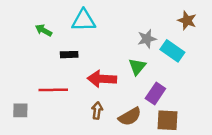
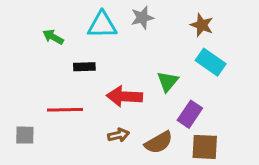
brown star: (187, 21) -> (202, 25), moved
gray star: (147, 39) -> (142, 18), moved
brown arrow: (97, 110) -> (119, 135), turned 70

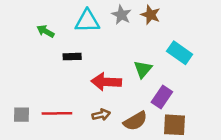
gray star: (142, 18) -> (121, 15), turned -30
brown star: (202, 25) -> (151, 15), moved
red line: (65, 110) -> (57, 113), moved

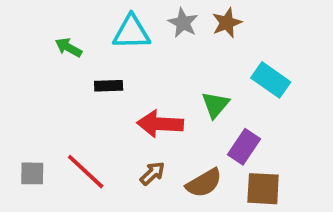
brown star: (151, 15) -> (227, 23), turned 30
red line: (57, 113) -> (86, 172), turned 44
brown arrow: (101, 115) -> (152, 173), turned -30

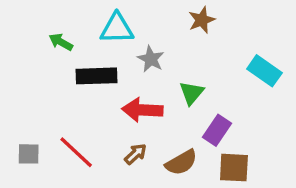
gray star: (183, 23) -> (151, 59), moved
cyan rectangle: (271, 80) -> (264, 71), moved
black rectangle: (109, 86) -> (96, 76), size x1.6

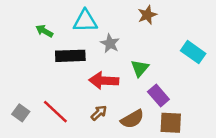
purple rectangle: (217, 130) -> (158, 95), turned -75
gray square: (29, 154) -> (21, 113), turned 35

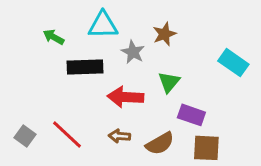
brown star: (147, 15) -> (164, 34), moved
purple rectangle: (158, 95) -> (191, 115), turned -30
brown arrow: (99, 113) -> (119, 136), turned -133

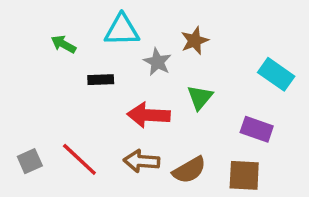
black rectangle: (85, 67) -> (101, 80), size x0.6
purple rectangle: (191, 115) -> (257, 129), moved
gray square: (25, 136) -> (30, 161), turned 30
brown arrow: (119, 136) -> (141, 161), size x1.4

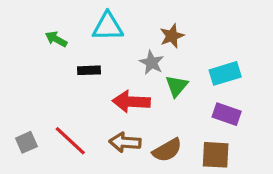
gray star: (157, 62) -> (152, 63), moved
cyan rectangle: (276, 74) -> (225, 73), moved, turned -52

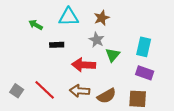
brown star: (172, 36) -> (102, 18), moved
cyan rectangle: (225, 73) -> (144, 47), turned -60
gray square: (26, 142) -> (17, 91), turned -32

